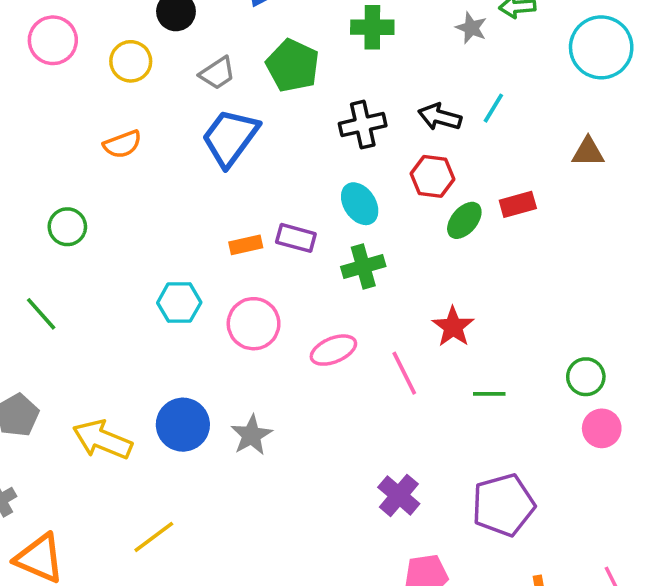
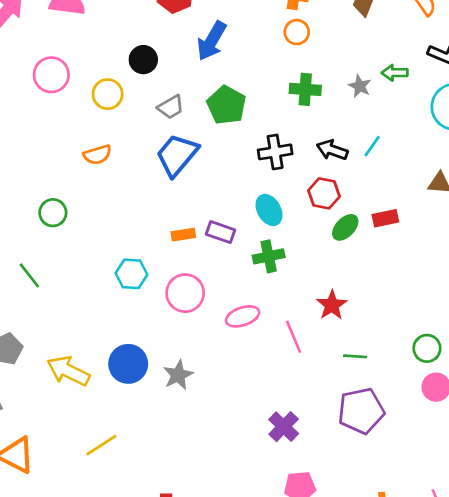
green cross: (372, 27) -> (305, 89), moved
purple pentagon: (503, 505) -> (361, 411), moved

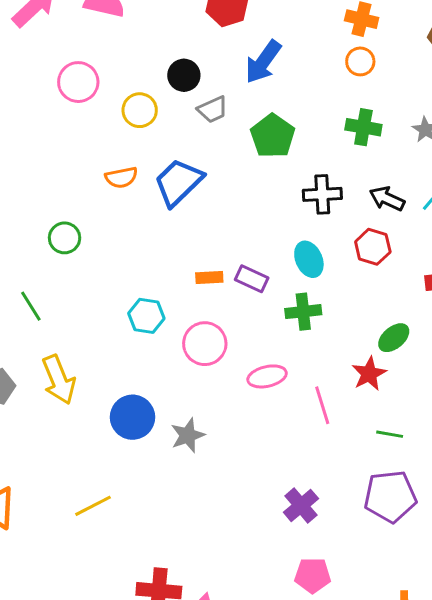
gray trapezoid: (171, 107) -> (213, 110), moved
blue trapezoid: (177, 155) -> (178, 182), moved
green ellipse: (345, 227) -> (394, 338), moved
yellow arrow: (68, 371) -> (59, 380), moved, turned -144

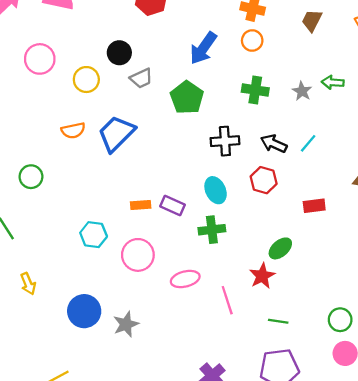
blue arrow: (263, 62) -> (203, 48), moved
yellow arrow: (59, 380) -> (28, 284), size x0.6

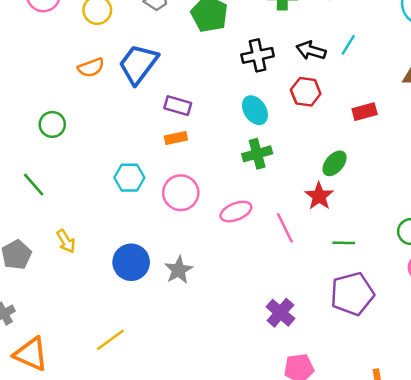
purple rectangle: (173, 205) -> (178, 106), moved

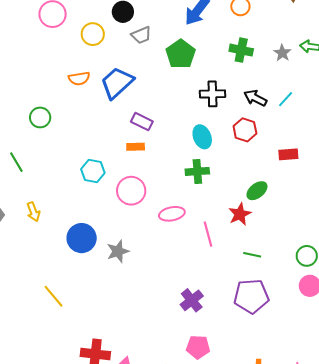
yellow line: (110, 340) -> (53, 296), turned 75

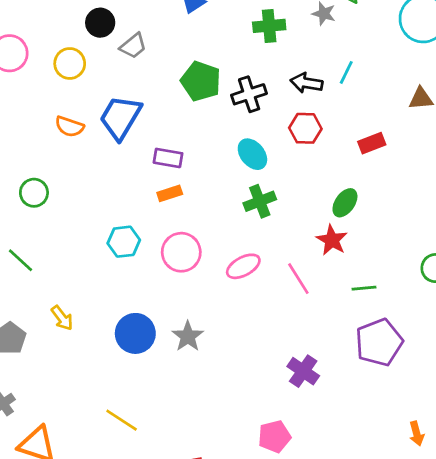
green pentagon: (181, 54) -> (201, 81), moved
orange semicircle: (79, 78) -> (69, 127), turned 45
pink pentagon: (198, 347) -> (274, 436), moved

